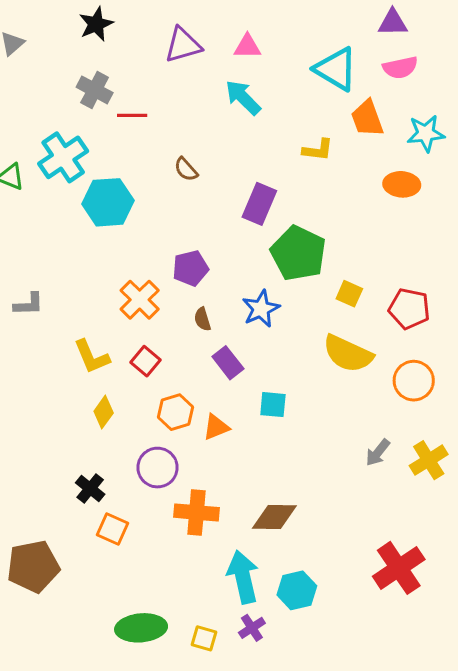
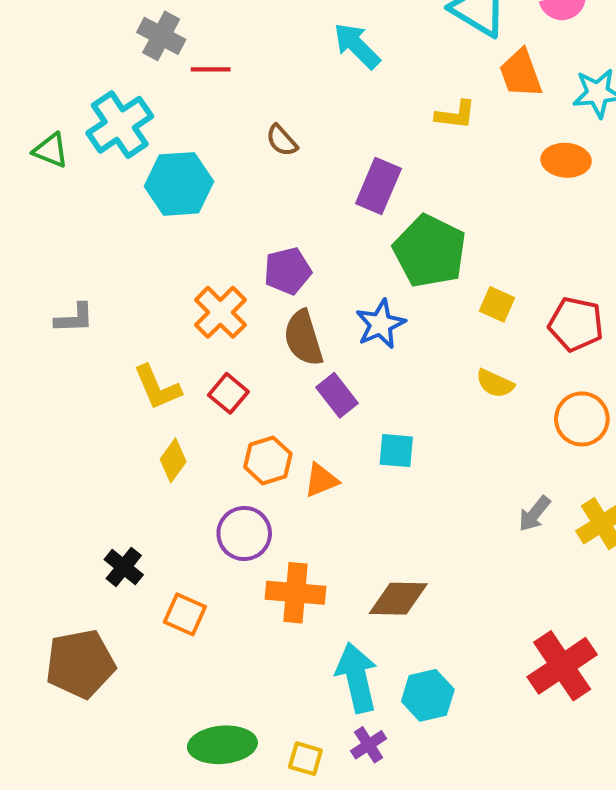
brown semicircle: (202, 319) -> (303, 338), size x1.8
yellow semicircle: (348, 354) -> (495, 383), size x0.6
black cross: (90, 489) -> (124, 567), moved

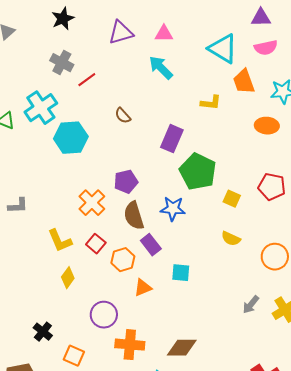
red line: (211, 69) -> (87, 80), turned -36
blue star: (380, 324) -> (173, 209), turned 30
red pentagon: (576, 324) -> (272, 187), moved
orange hexagon: (268, 460) -> (123, 260), moved

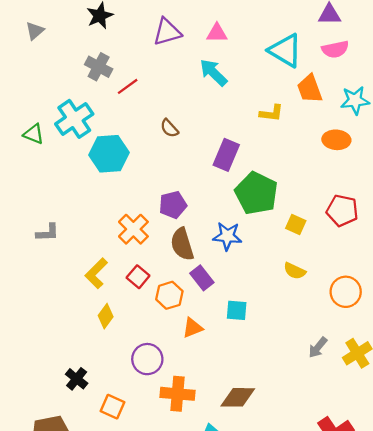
yellow L-shape: (60, 241) -> (96, 273), turned 68

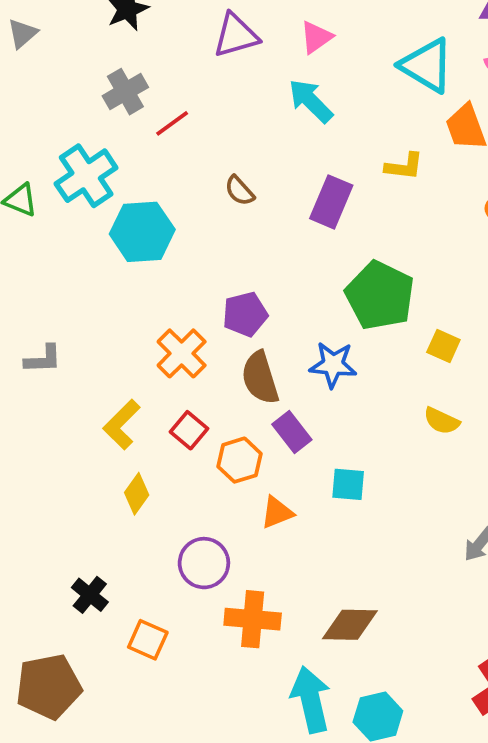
pink triangle: (217, 33) -> (316, 37), turned -35
gray cross: (99, 67) -> (125, 92), turned 32
purple rectangle: (226, 155) -> (331, 202), moved

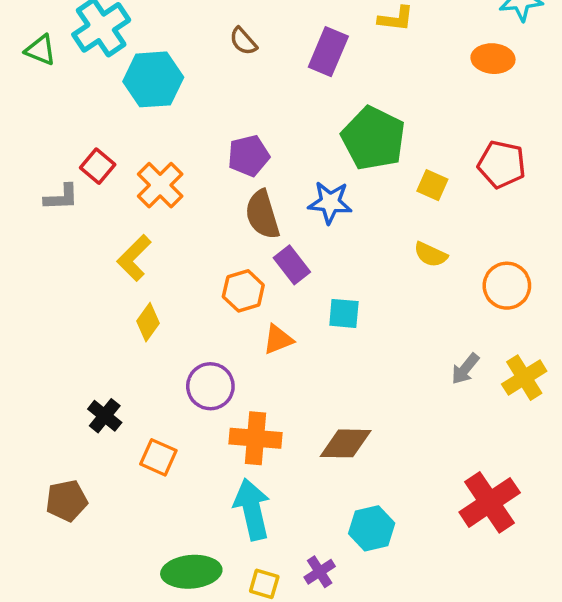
orange cross: (182, 353) -> (160, 185), moved
red square: (189, 430) -> (98, 166), moved
brown pentagon: (49, 687) -> (67, 501), size x0.7
cyan arrow: (311, 700) -> (252, 509), moved

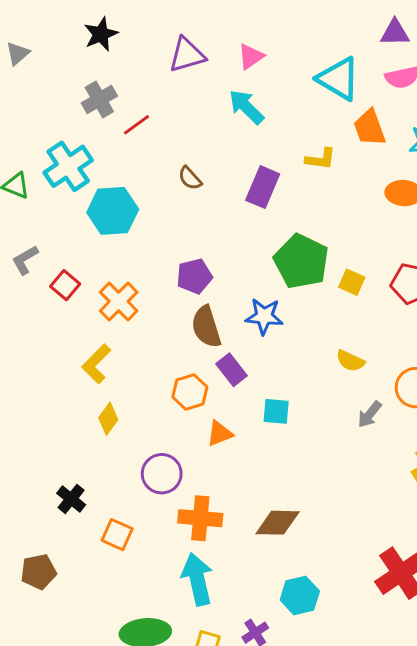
yellow square: (432, 185) -> (352, 282), moved
gray L-shape: (61, 197) -> (25, 260), moved, turned 152
gray arrow: (465, 369) -> (370, 414), moved

